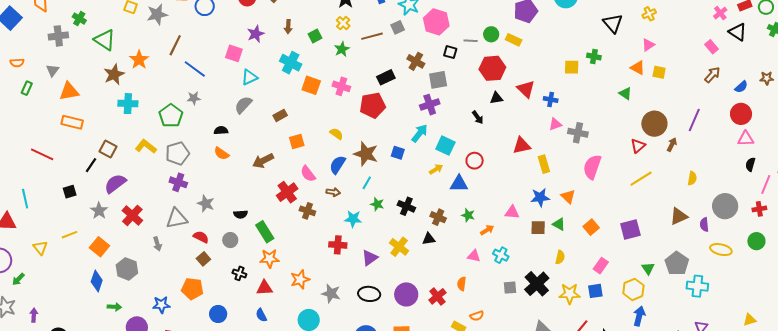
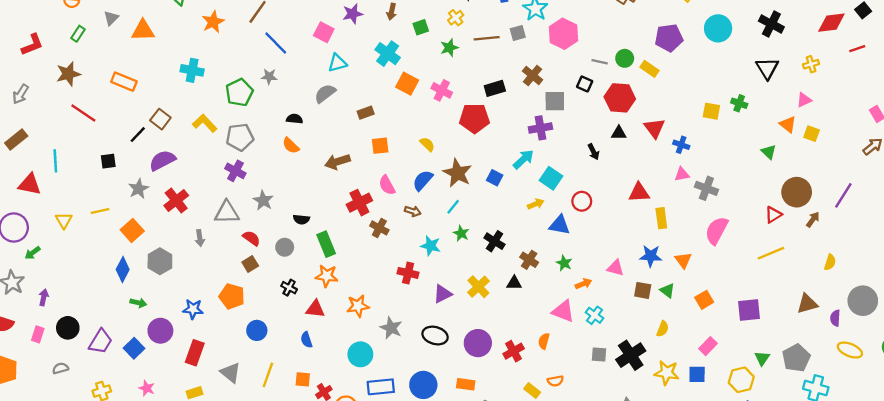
black square: (450, 52) -> (585, 84), moved
brown star: (114, 74) -> (68, 74), moved
orange triangle: (69, 91) -> (143, 30), moved
pink triangle: (474, 256) -> (563, 311), size x1.5

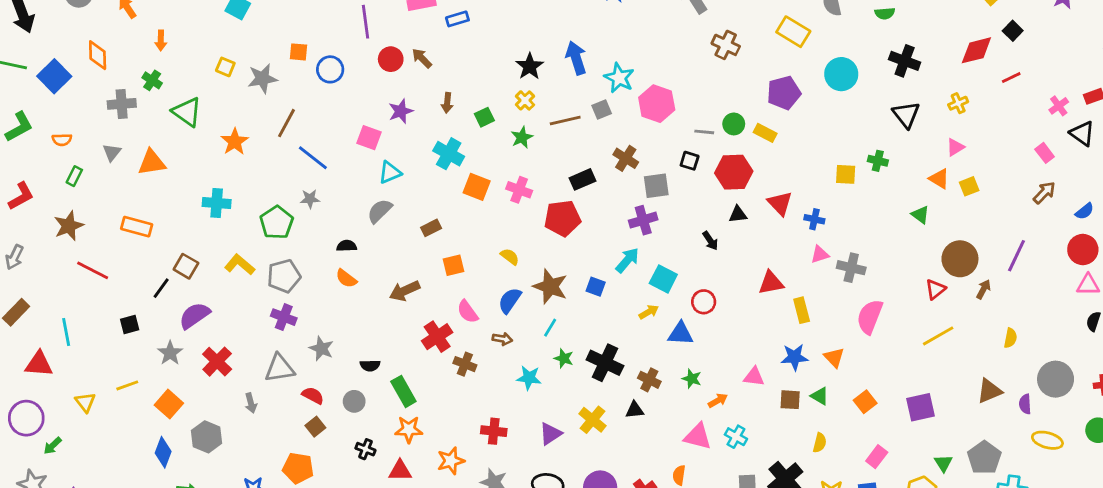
yellow square: (812, 134) -> (969, 186), turned -35
black cross: (495, 241) -> (605, 363), size x1.4
red cross: (408, 273) -> (494, 431), moved

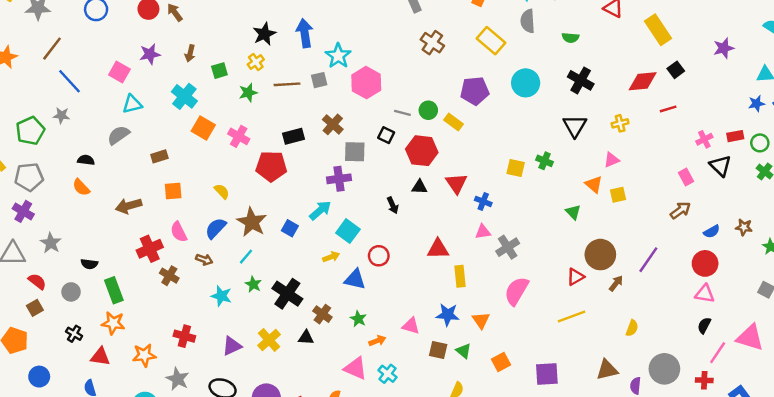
gray cross: (851, 268) -> (508, 247), turned 35

